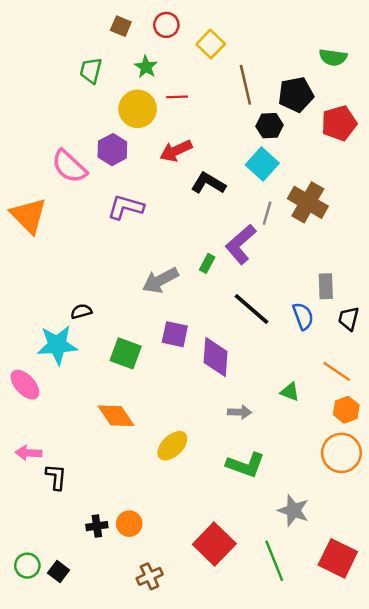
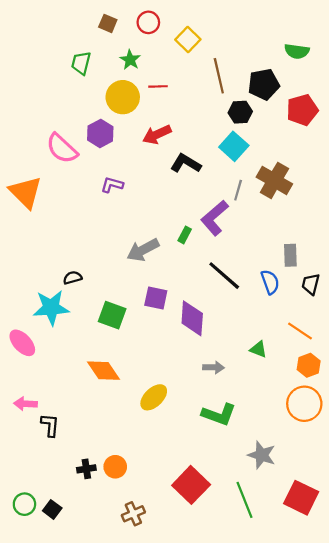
purple L-shape: (126, 207) -> (112, 185), size x0.7

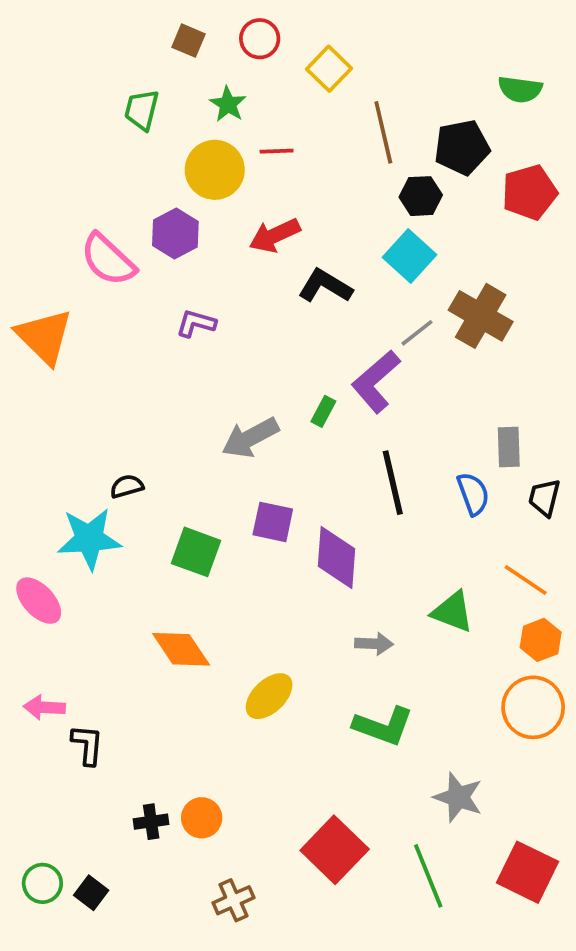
gray line: (238, 190) -> (417, 333), turned 36
black line: (224, 276) -> (393, 483), turned 36
green triangle: (258, 349) -> (453, 612), size x1.4

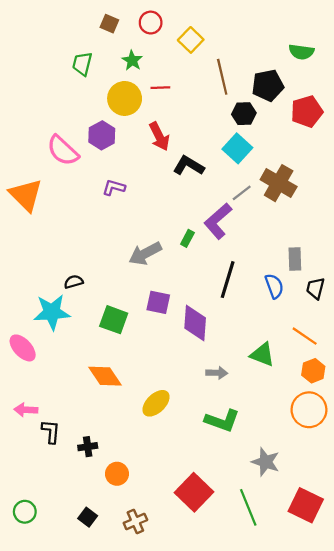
red arrow: (275, 235) -> (159, 136), turned -92
black line: (393, 483) -> (228, 280), turned 30
black cross: (151, 822) -> (88, 447), moved
black square: (91, 893) -> (88, 517), moved

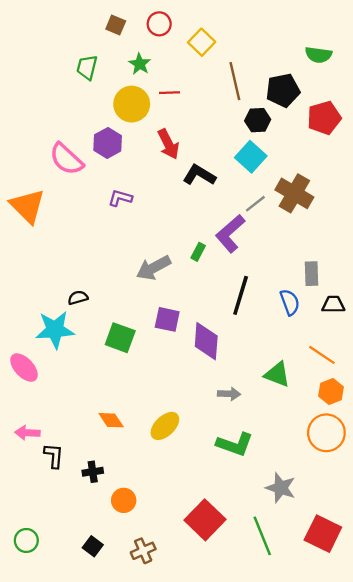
black trapezoid: (315, 288) -> (333, 305), turned 75
orange diamond: (105, 376) -> (111, 420), moved, size x0.7

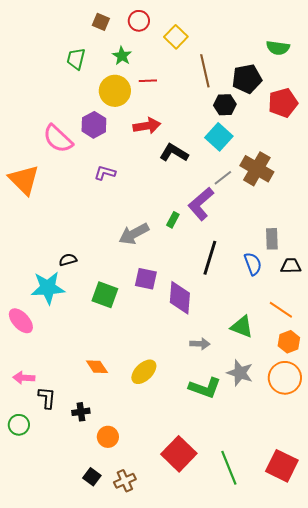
red arrow: (168, 144) -> (147, 126), turned -72
gray star: (281, 488) -> (240, 373), moved
green circle: (26, 540) -> (19, 425), moved
black square: (93, 546) -> (92, 477), moved

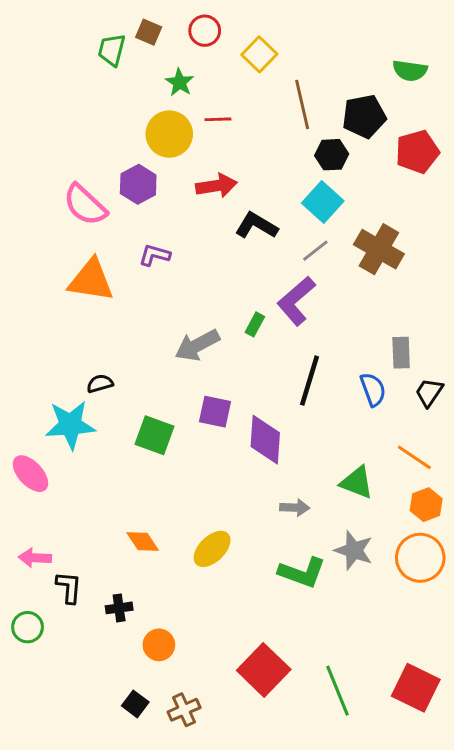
green trapezoid: (76, 59) -> (112, 50), moved
gray line: (223, 178) -> (315, 251), moved
orange triangle: (24, 180) -> (91, 280), moved, turned -36
black trapezoid: (291, 266) -> (429, 392), turned -55

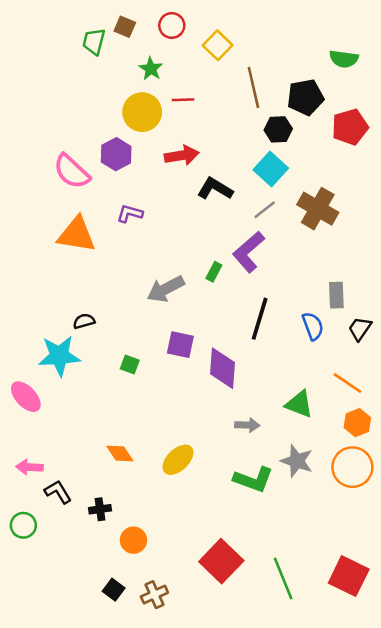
green square: (154, 435) -> (130, 364), size x0.6
black L-shape: (69, 587) -> (58, 492), turned -36

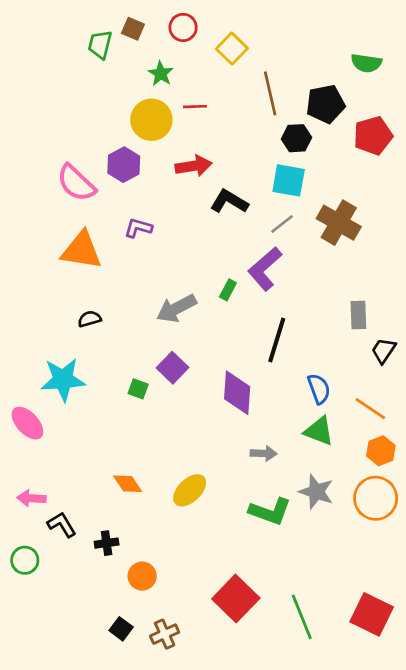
cyan square: (271, 169) -> (289, 180), turned -32
black semicircle: (84, 321) -> (89, 319), moved
blue semicircle: (313, 326) -> (319, 389), moved
purple square: (180, 345) -> (173, 368), moved, turned 32

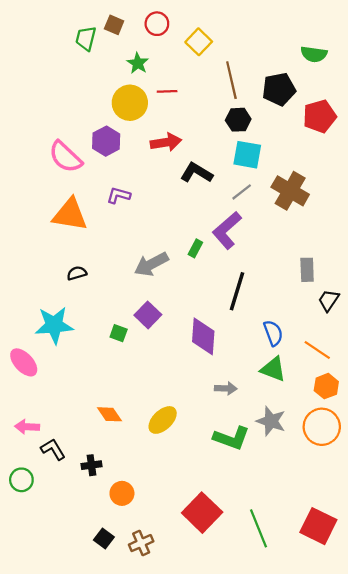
black hexagon: (296, 138) -> (238, 120), moved

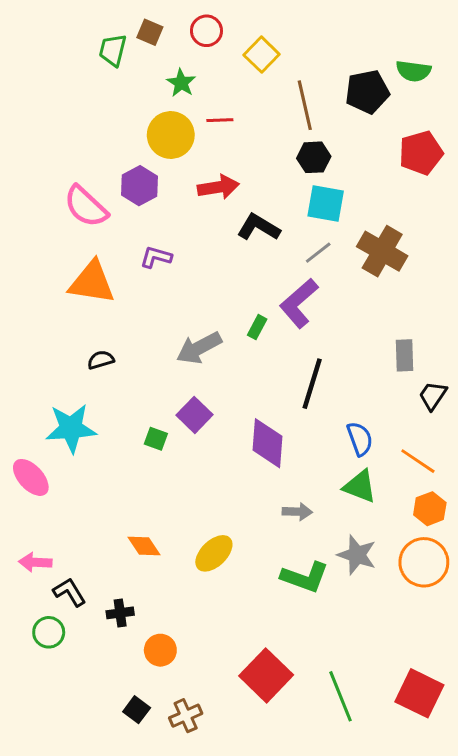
black pentagon: (279, 89) -> (367, 92), moved
green circle: (21, 480) -> (49, 632), moved

